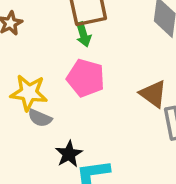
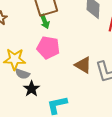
brown triangle: (153, 94) -> (83, 65), moved
black star: (69, 154) -> (32, 89), moved

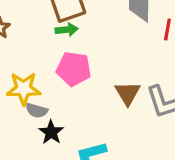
green arrow: (45, 21) -> (67, 30), turned -72
brown triangle: (83, 65) -> (128, 93), turned 30

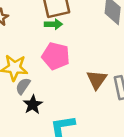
gray semicircle: (37, 110) -> (23, 86), turned 102

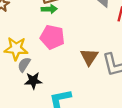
black star: (33, 105) -> (33, 81), turned 30

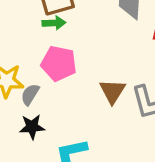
gray semicircle: (24, 65) -> (30, 94), moved

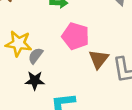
pink pentagon: (59, 63) -> (76, 36), moved

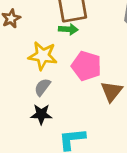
yellow star: (19, 43) -> (43, 56), moved

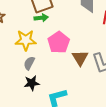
pink pentagon: (86, 66) -> (59, 42), turned 30

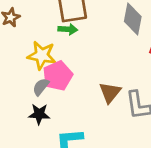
pink pentagon: (59, 42) -> (58, 76), moved

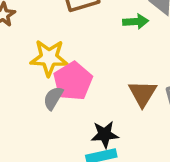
green arrow: (68, 29) -> (136, 22), moved
black star: (39, 114) -> (105, 134), moved

